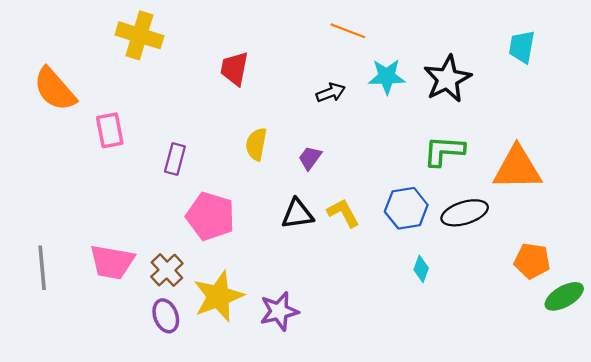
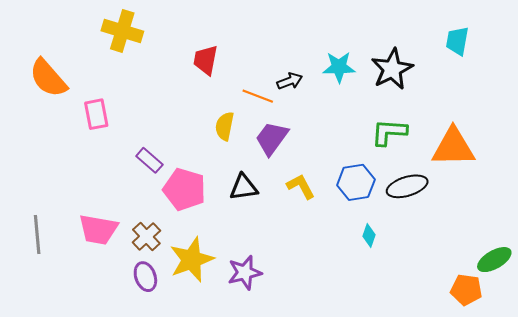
orange line: (348, 31) -> (258, 96), moved
purple trapezoid: (310, 158) -> (272, 138), size x1.6
purple rectangle: (175, 159) -> (149, 160), moved, turned -64
black triangle: (297, 214) -> (244, 187), moved
orange pentagon: (532, 261) -> (466, 290), moved

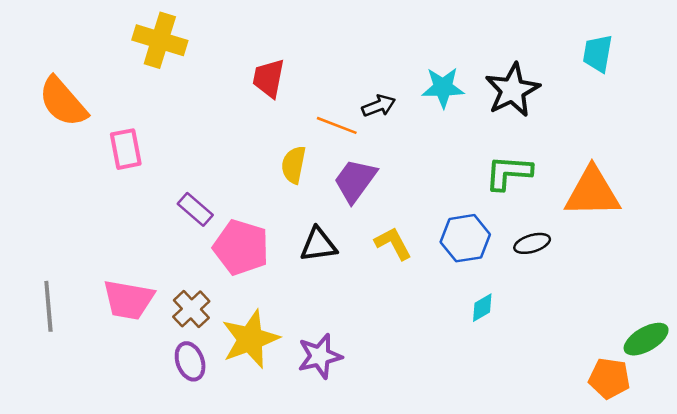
black ellipse: (407, 186) -> (532, 243), size x0.7
cyan diamond: (369, 235) -> (482, 308), turned 40

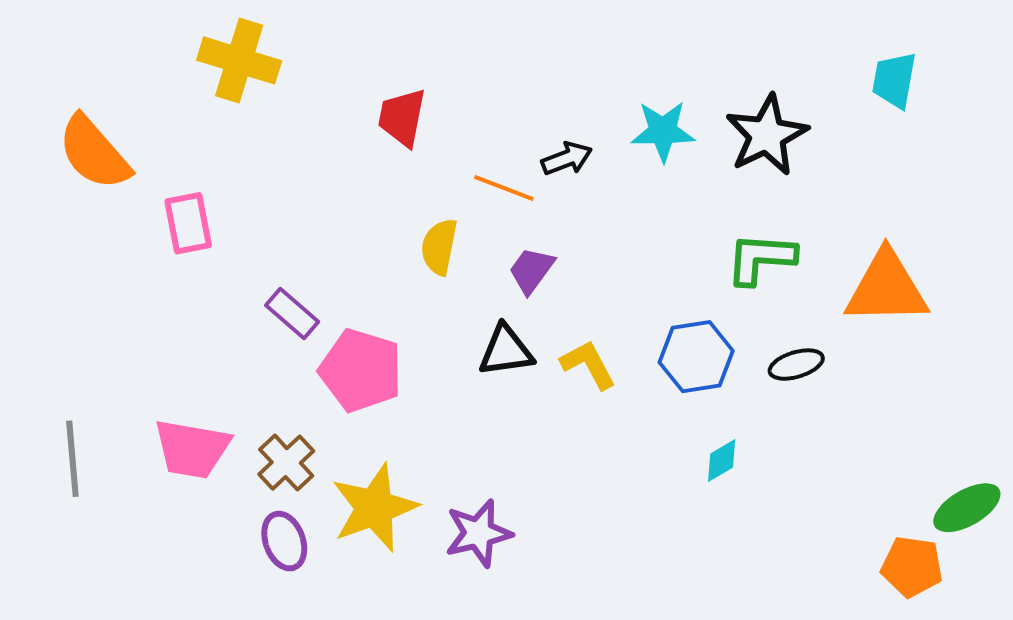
purple trapezoid: (355, 181) -> (531, 270), size x0.7
black triangle: (318, 245) -> (506, 351), moved

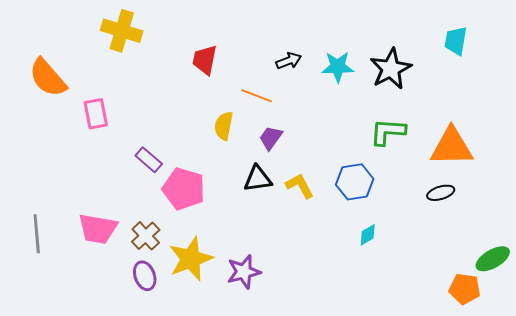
black arrow: (567, 159) -> (289, 61), moved
black ellipse: (796, 365) -> (441, 193), moved

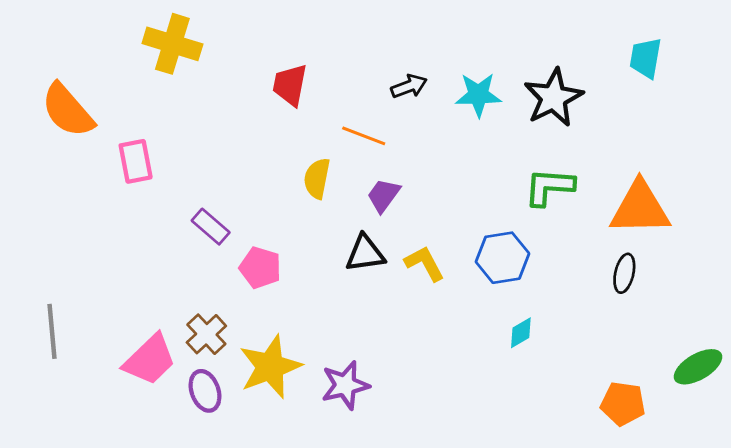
pink pentagon: (184, 189) -> (260, 268), size x0.7
black ellipse: (441, 193) -> (624, 273), turned -60
pink trapezoid: (98, 229) -> (150, 360), moved, turned -54
orange pentagon: (465, 289) -> (623, 404), moved

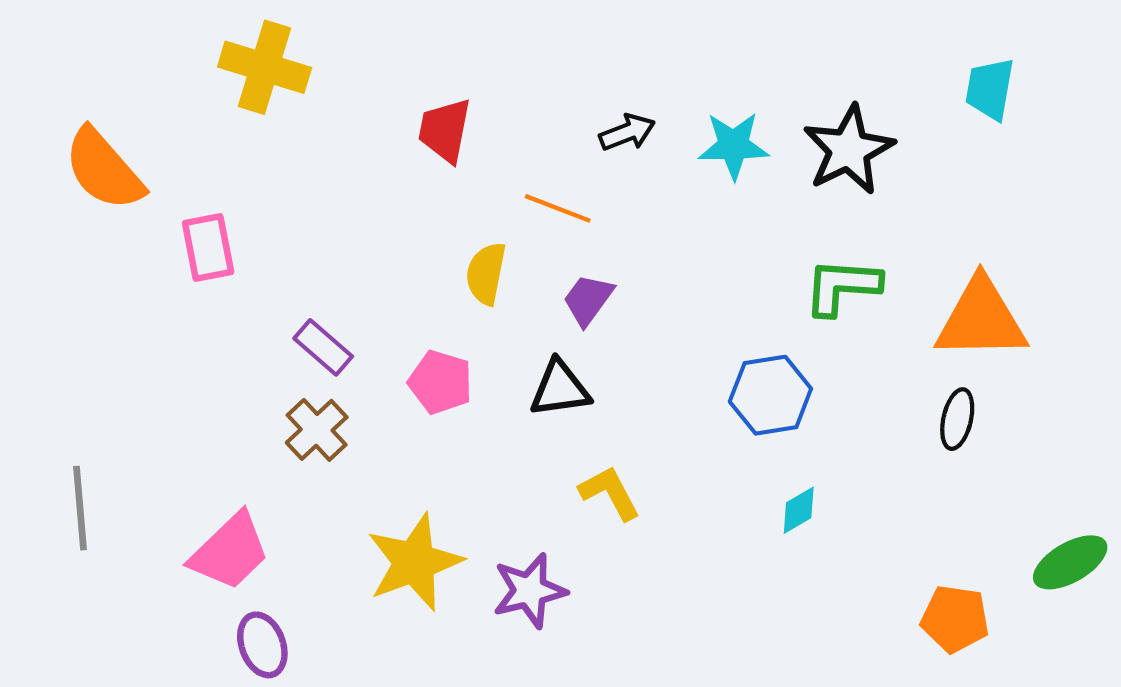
yellow L-shape: (425, 263) -> (610, 493), moved
pink pentagon: (260, 268) -> (440, 382), moved
brown cross: (206, 334) -> (317, 430), moved
purple ellipse: (205, 391) -> (262, 645), moved

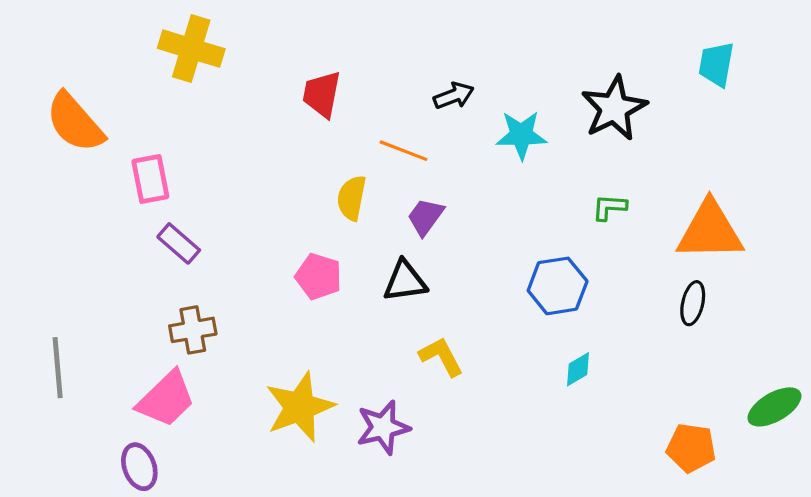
cyan star: (734, 145) -> (521, 135), moved
green L-shape: (842, 287) -> (609, 207), size x0.6
purple rectangle: (323, 347) -> (179, 243), moved
brown cross: (317, 430) -> (193, 330), moved, turned 33
purple ellipse: (262, 645) -> (139, 467), moved

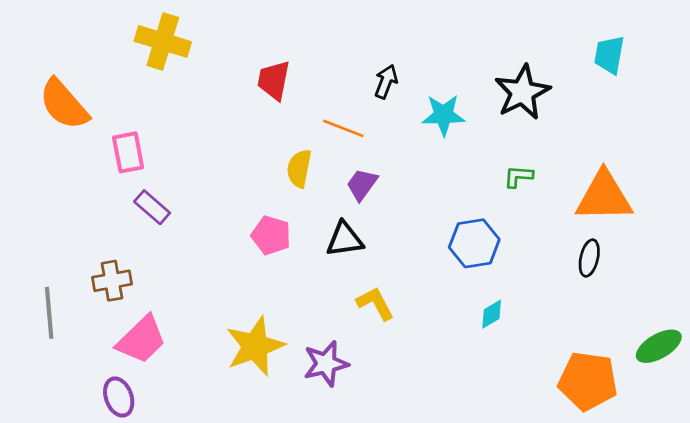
black arrow: (454, 96) -> (386, 82), turned -48
brown cross: (193, 330) -> (112, 281), moved
orange pentagon: (691, 448) -> (588, 381), size x1.4

